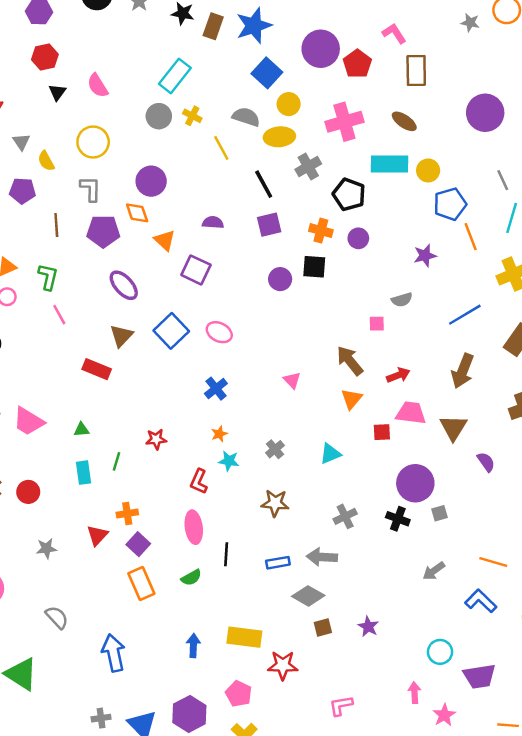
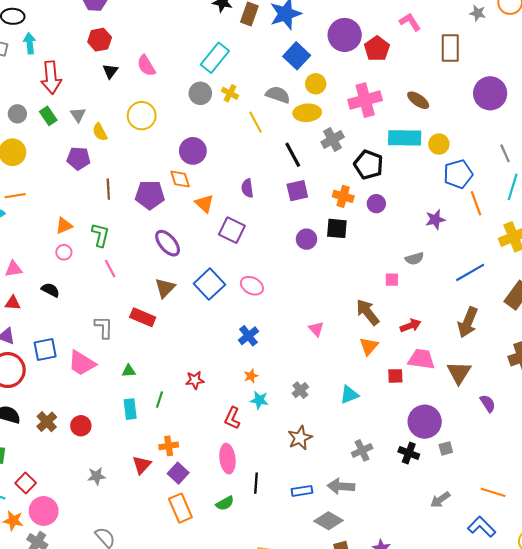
brown rectangle: (416, 71) -> (450, 48), moved
gray L-shape: (90, 189) -> (104, 327), moved
purple semicircle: (213, 222) -> (247, 188), turned -102
brown star: (275, 503) -> (300, 438), turned -30

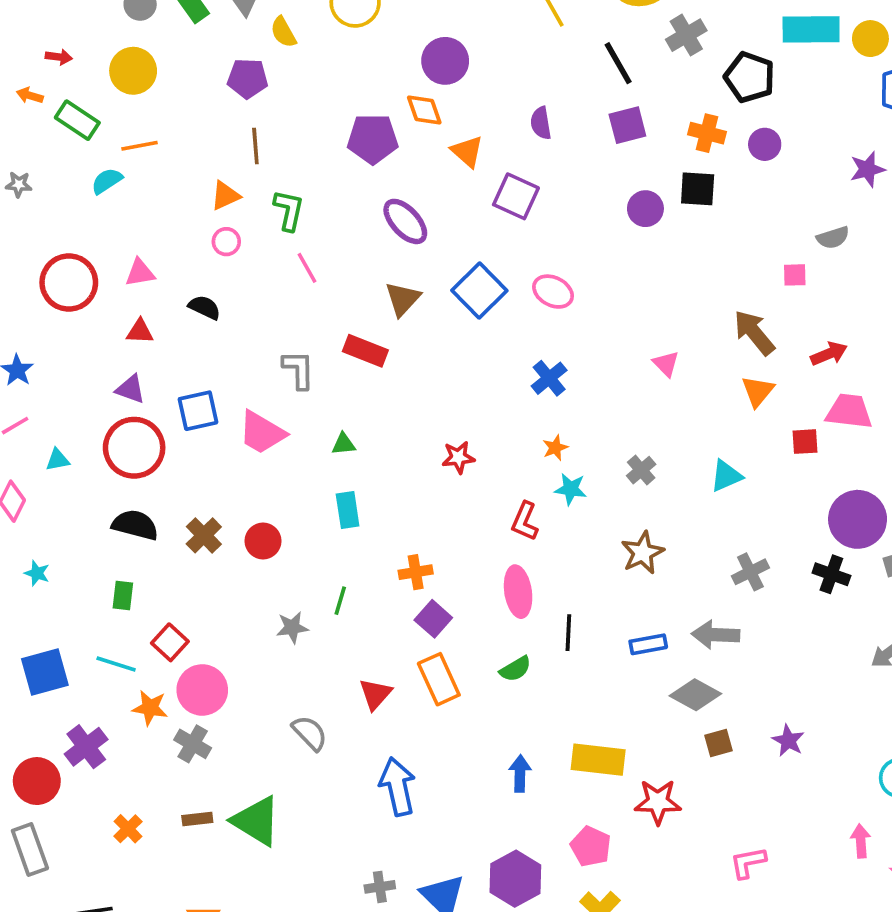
brown line: (108, 189) -> (255, 146), moved
green line: (160, 400) -> (340, 601), moved
red triangle: (142, 465) -> (375, 694), moved

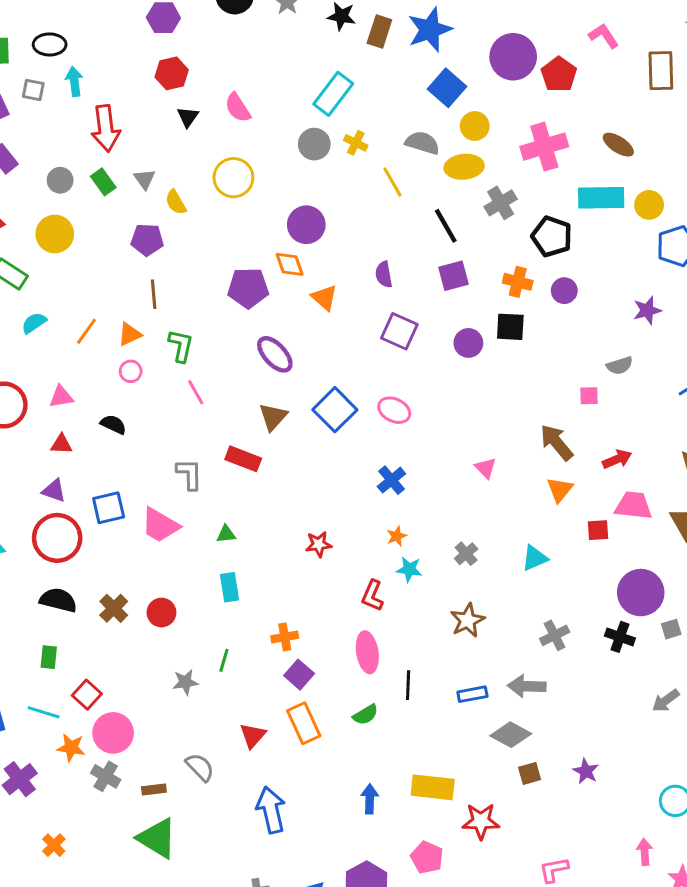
orange line: (140, 146) -> (86, 331), moved, turned -44
purple square: (516, 196) -> (399, 331), moved
brown rectangle: (197, 819) -> (154, 790), moved

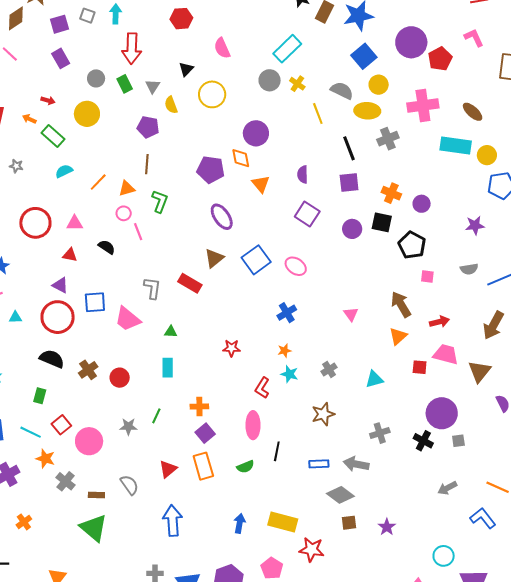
black triangle: (188, 117) -> (186, 69), moved
black pentagon: (552, 237) -> (412, 245), moved
gray semicircle: (620, 366) -> (469, 269), moved
pink line: (196, 392) -> (138, 232), moved
pink circle: (113, 733) -> (89, 441), moved

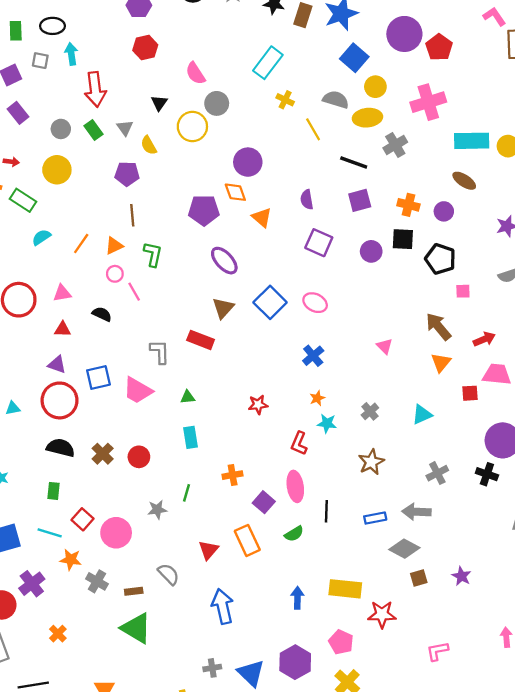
pink L-shape: (474, 38) -> (494, 16), moved
gray circle: (270, 80) -> (217, 103), moved
brown ellipse: (473, 112) -> (464, 181), moved
black line: (349, 148) -> (354, 163), turned -40
purple square: (205, 433) -> (264, 502), moved

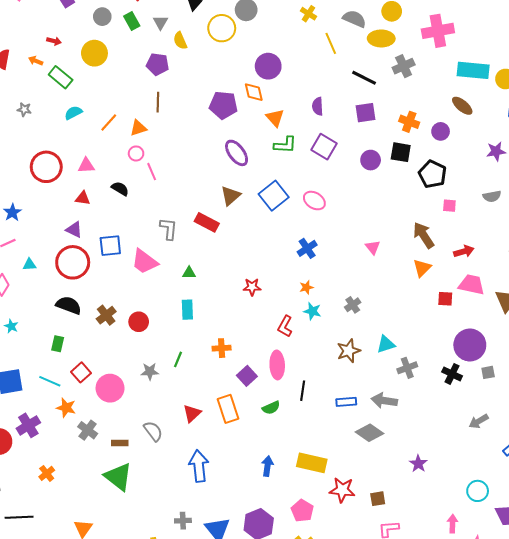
green L-shape: (153, 254) -> (285, 145), moved, turned 75
cyan triangle: (422, 415) -> (386, 344), moved
brown square: (419, 578) -> (378, 499), moved

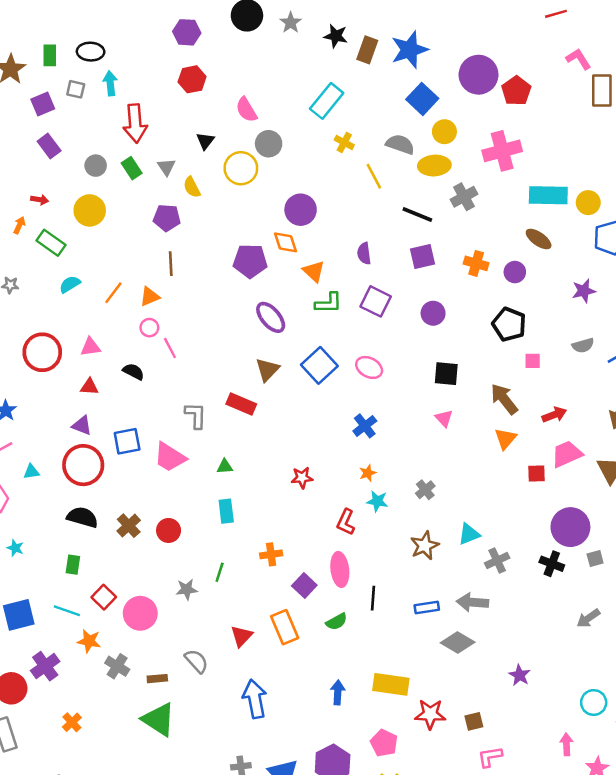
orange arrow: (36, 61) -> (19, 225), turned 96
black square: (401, 152) -> (446, 374), moved
pink trapezoid: (472, 285) -> (567, 454), turned -32

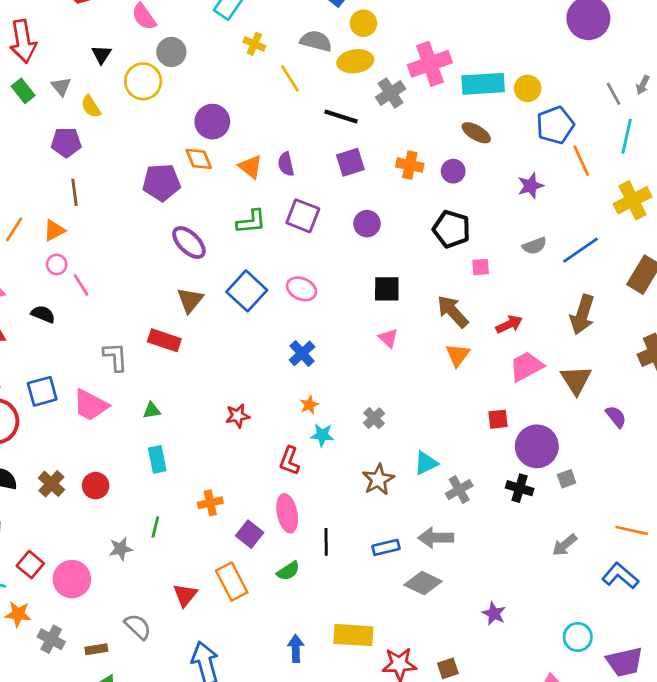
pink cross: (502, 151) -> (430, 64), moved
orange triangle: (314, 271) -> (250, 167), moved
red square: (536, 474) -> (498, 419), moved

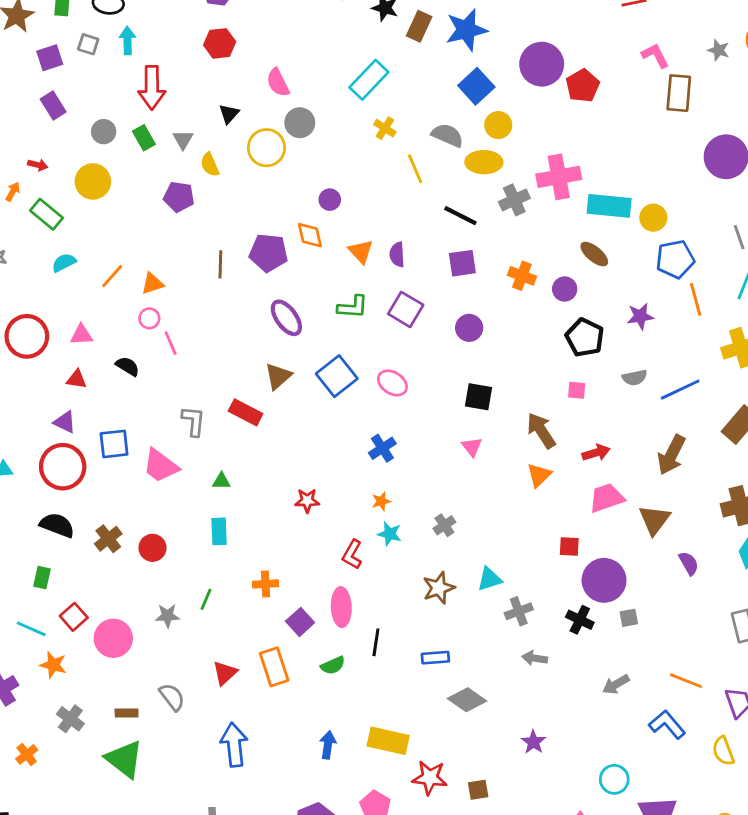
purple circle: (212, 122) -> (330, 200), size x0.6
brown line: (75, 192) -> (220, 264), moved
black pentagon: (452, 229) -> (585, 337), moved
gray arrow: (436, 538) -> (535, 658), moved, size x0.7
gray cross: (51, 639) -> (70, 719), moved

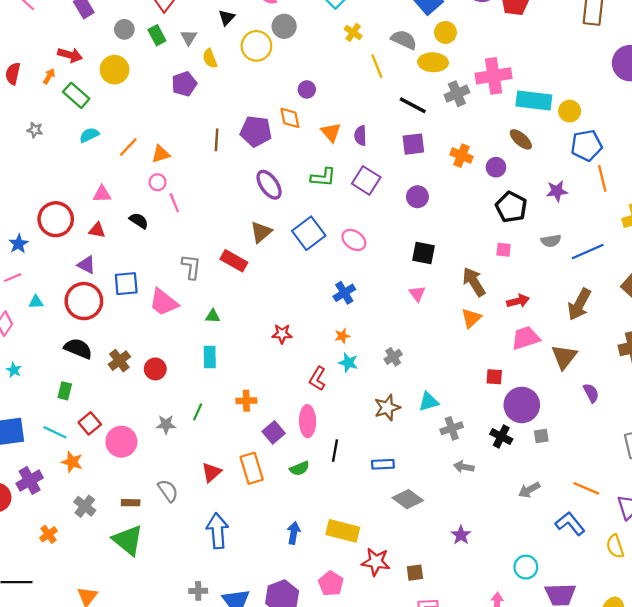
red arrow: (38, 165) -> (70, 55), size x1.5
purple pentagon: (179, 197) -> (184, 84), turned -30
red circle: (27, 336) -> (56, 219), moved

